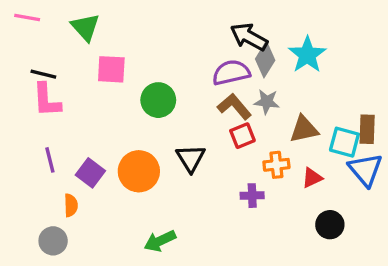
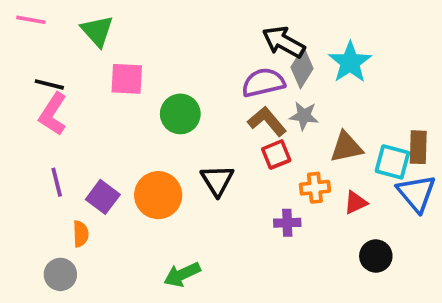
pink L-shape: (47, 100) -> (53, 114), turned 36

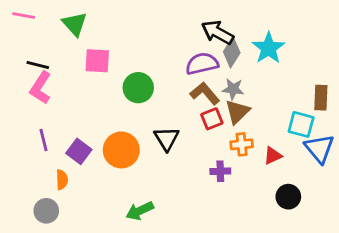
brown triangle: (346, 147) -> (237, 112), moved, turned -32
brown rectangle: (418, 147) -> (321, 98), moved

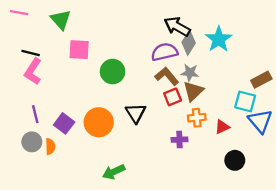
brown rectangle: (321, 98) -> (261, 80), turned 60
gray circle: (46, 211) -> (32, 142), moved

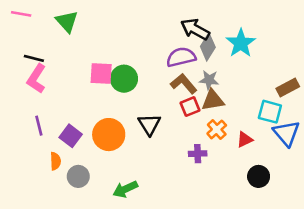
pink square: (79, 50) -> (101, 74), moved
brown triangle: (193, 91) -> (213, 100), turned 35
orange cross: (197, 118) -> (217, 129), turned -36
gray circle: (32, 142) -> (78, 176), moved

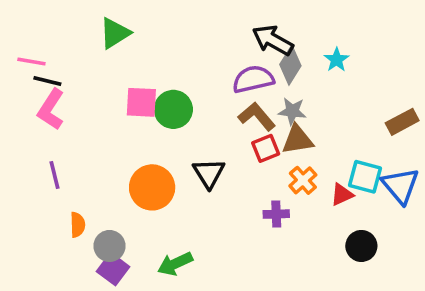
pink line: (21, 14) -> (31, 61), moved
green triangle: (67, 22) -> (115, 33), moved, turned 40
cyan star: (241, 43) -> (337, 60), size x0.6
cyan square: (270, 112) -> (365, 177), moved
purple square: (71, 136) -> (113, 269), moved

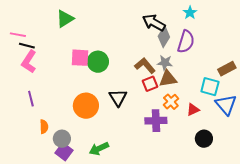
cyan star: (337, 60) -> (190, 13), moved
purple semicircle: (253, 79) -> (186, 42), moved, turned 120
cyan square: (365, 177) -> (210, 87), moved
purple cross: (276, 214) -> (156, 121), size x1.5

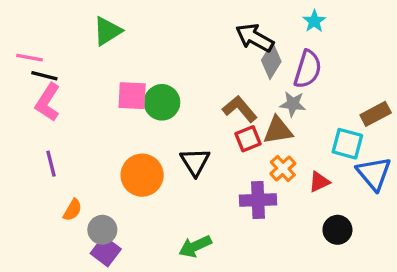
gray star: (165, 63) -> (293, 104), moved
orange semicircle: (44, 127) -> (73, 210), turned 32
green arrow: (99, 149) -> (195, 246), moved

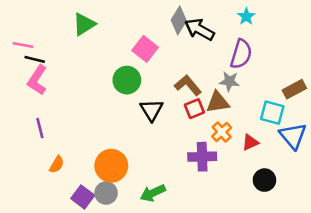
gray diamond: (271, 61) -> (179, 20), moved
pink square: (132, 96) -> (145, 49), moved, turned 35
black triangle: (195, 162) -> (152, 110), moved
orange circle: (142, 175) -> (111, 166), moved
gray circle: (102, 230) -> (106, 193), moved

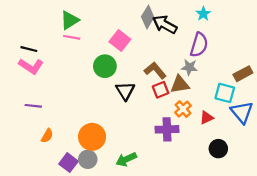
pink line: (23, 45) -> (72, 37), moved
pink L-shape: (37, 80) -> (31, 66), turned -90
purple line: (40, 128) -> (33, 106), turned -70

